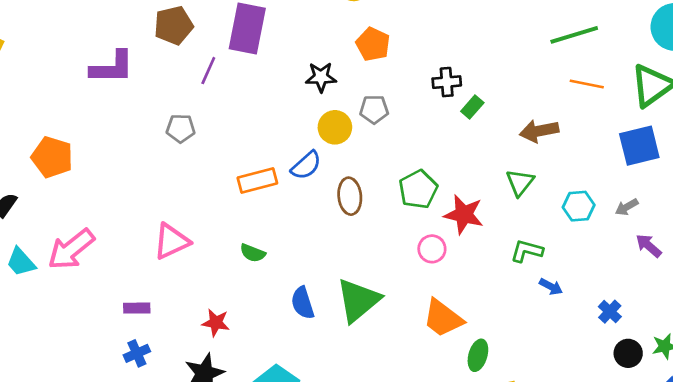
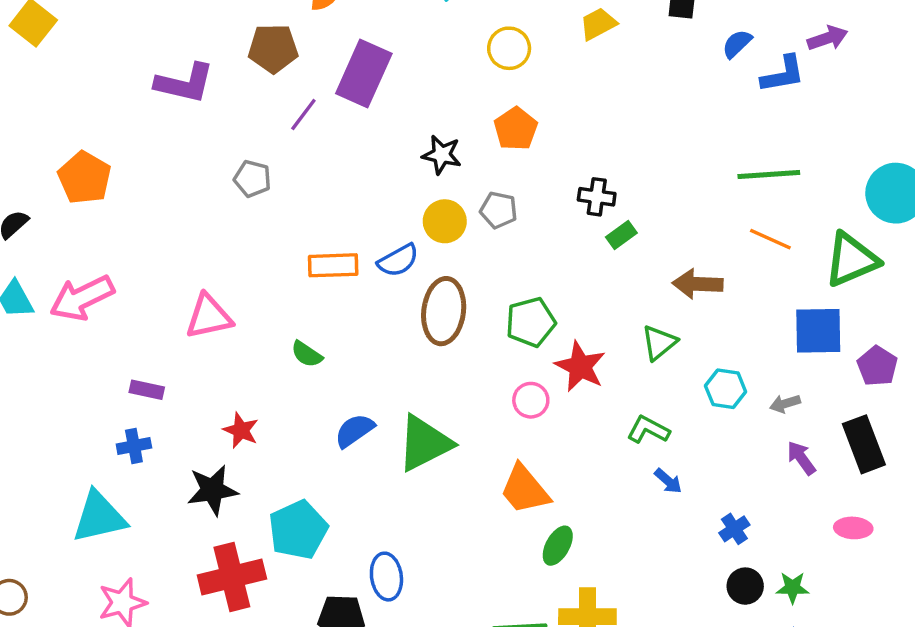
brown ellipse: (350, 196) -> (444, 311), size x1.4
blue semicircle: (303, 303) -> (355, 431), turned 60

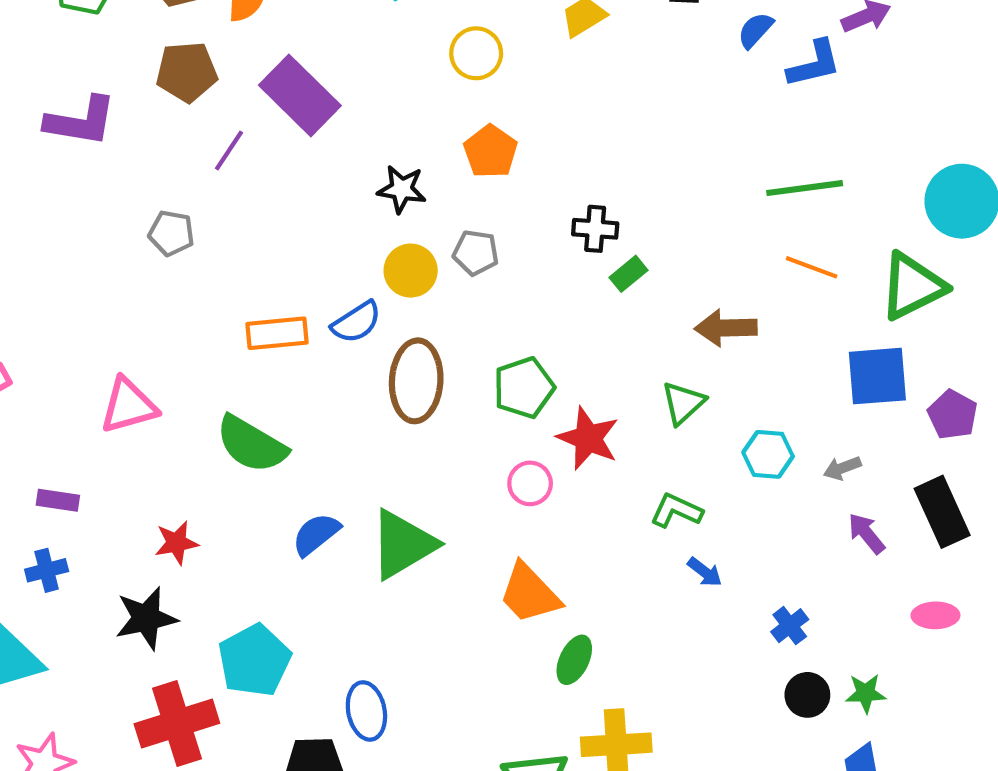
purple rectangle: (364, 73) -> (300, 95), turned -66
green semicircle: (307, 354) -> (251, 444), size x1.8
red star: (241, 430) -> (176, 543), turned -30

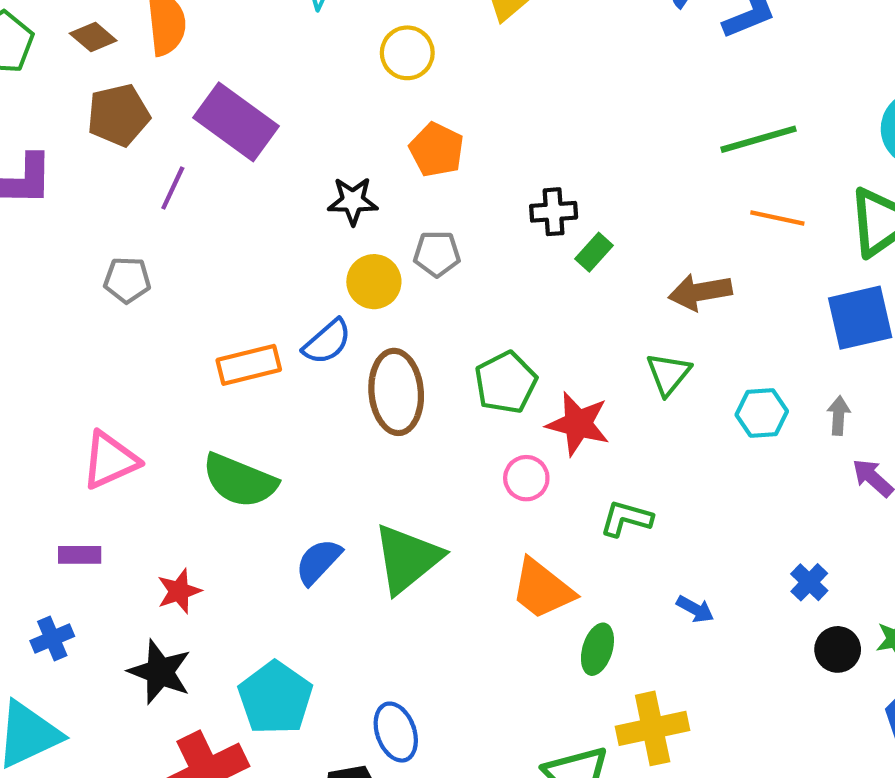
gray arrow: (842, 468) -> (839, 416), turned 123
purple rectangle: (58, 500) -> (80, 555), moved
green L-shape: (676, 511) -> (626, 519), moved
blue arrow: (705, 572) -> (695, 609), moved
black star: (146, 618) -> (160, 672), turned -30

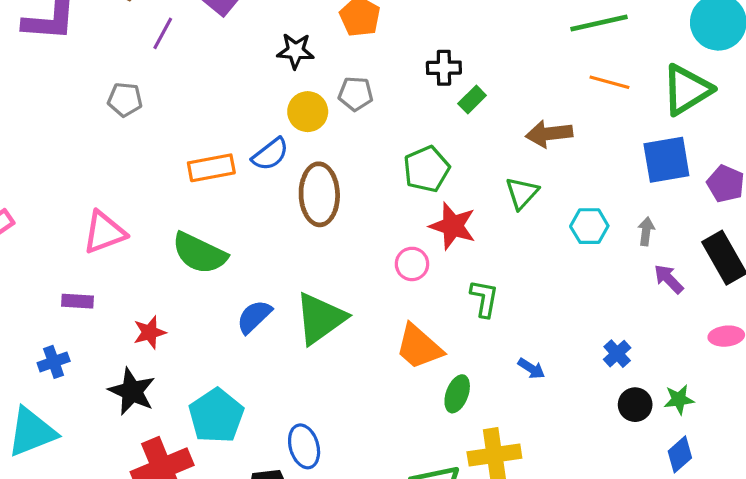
green pentagon: (506, 383) -> (427, 169), moved
green L-shape: (626, 519) -> (484, 298), turned 81

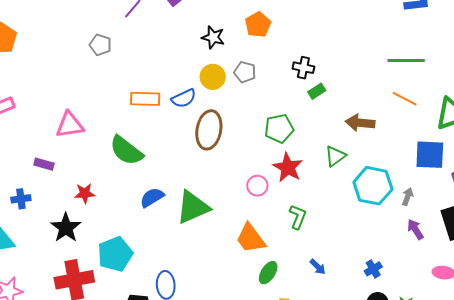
cyan hexagon: (589, 226) -> (373, 186), size x1.6

